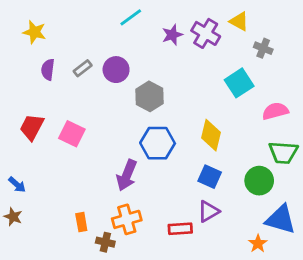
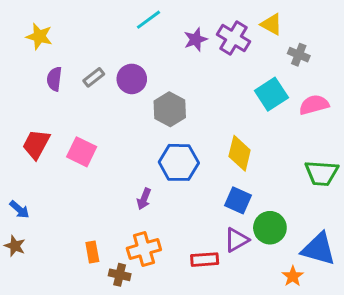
pink semicircle: (275, 111) -> (314, 105), moved
purple arrow: (127, 175) -> (144, 199), size x0.6
green circle: (259, 181) -> (270, 228), moved

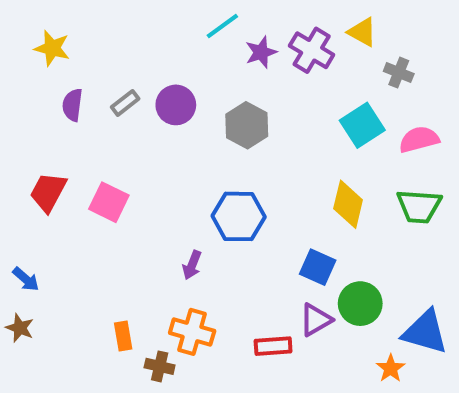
cyan line: (148, 20) -> (222, 26), moved
gray hexagon: (170, 109) -> (247, 125), moved
yellow diamond: (240, 153) -> (348, 204), moved
green trapezoid: (322, 173) -> (419, 206), moved
orange cross: (144, 249) -> (192, 332), turned 32

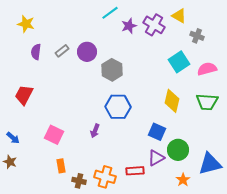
gray hexagon: (247, 125) -> (112, 70), moved
pink square: (109, 202) -> (54, 135), moved
orange cross: (192, 332) -> (105, 177), moved
blue triangle: (425, 332) -> (210, 164), turned -30
orange star: (391, 368) -> (183, 180), moved

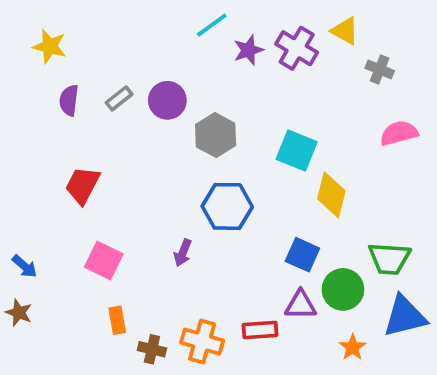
cyan square: (179, 62) -> (297, 151), moved, turned -35
red trapezoid: (24, 95) -> (82, 185), moved
green trapezoid: (207, 102) -> (389, 259), moved
purple triangle: (156, 158) -> (301, 305), turned 30

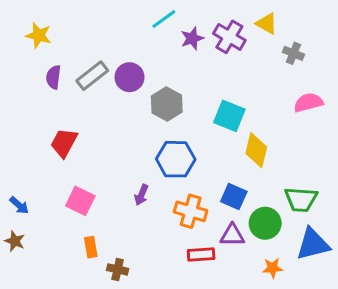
gray rectangle: (119, 98) -> (92, 76), size x1.5
orange cross: (202, 342) -> (191, 211), moved
orange star: (353, 347) -> (273, 268), turned 30

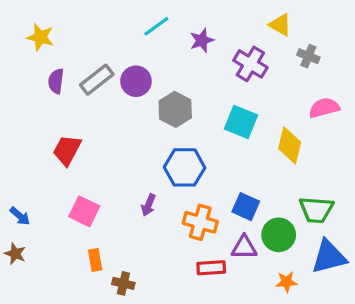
cyan line: (164, 19) -> (156, 26), moved
purple cross: (229, 37) -> (250, 64), moved
yellow diamond: (256, 150) -> (290, 145), moved

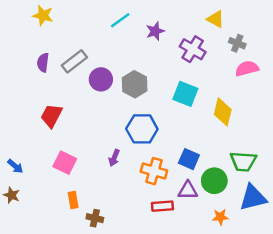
yellow star: (40, 37) -> (43, 15), moved
purple circle: (136, 81) -> (101, 79), moved
pink semicircle: (324, 108) -> (247, 69), moved

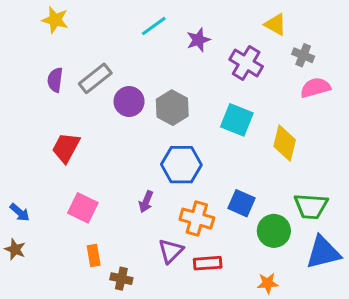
purple triangle: (188, 190) -> (171, 251), moved, turned -45
orange star: (220, 217) -> (268, 283), moved

